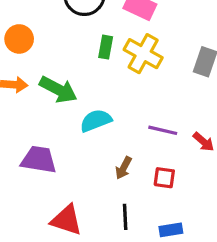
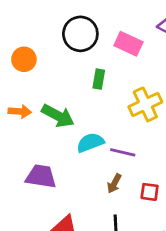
orange circle: (19, 39) -> (24, 59), moved
yellow cross: (143, 54) -> (145, 104), moved, turned 36
purple line: (163, 130) -> (123, 152), moved

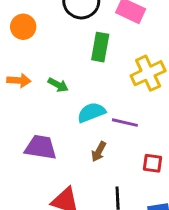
green rectangle: (99, 79) -> (100, 47), size x1.4
green arrow: (58, 116) -> (58, 85), size x0.6
brown arrow: (114, 183) -> (99, 152), moved

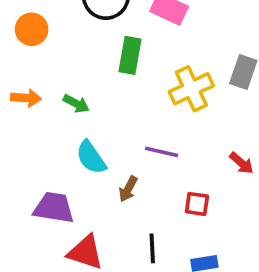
cyan semicircle: (91, 112) -> (91, 157), moved, turned -104
purple trapezoid: (41, 147) -> (54, 208), moved

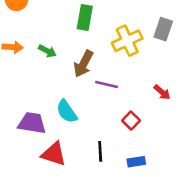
cyan semicircle: (91, 157) -> (67, 111), moved
brown arrow: (128, 189) -> (83, 64), moved, size x1.5
red square: (197, 204) -> (131, 121), turned 36

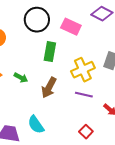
purple line: (107, 84) -> (84, 95), moved

